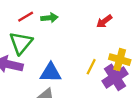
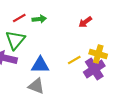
yellow line: (91, 67) -> (74, 60), turned 32

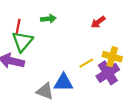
red line: (19, 18) -> (18, 26), moved, turned -48
blue triangle: (40, 65) -> (64, 83), moved

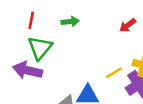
red line: (18, 26) -> (31, 20), moved

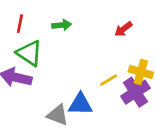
green triangle: (40, 48) -> (29, 53), turned -36

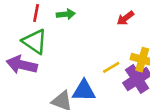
red line: (20, 24) -> (36, 13), moved

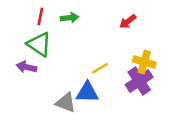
purple arrow: (22, 65) -> (26, 67), size x0.7
yellow line: (111, 67) -> (100, 68), moved

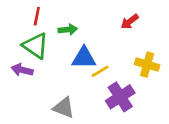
green arrow: (70, 18) -> (68, 30), moved
purple cross: (139, 81) -> (120, 97), moved
blue triangle: (87, 92) -> (84, 58), moved

